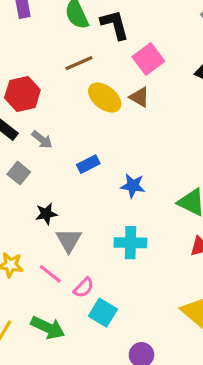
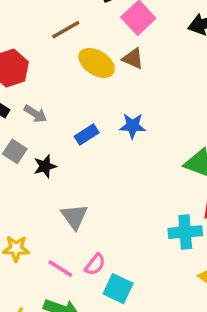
blue star: (133, 186) -> (133, 126), moved
black star: (46, 214) -> (45, 166), moved
cyan cross: (130, 243) -> (185, 232), moved
pink line: (50, 274) -> (60, 269), moved

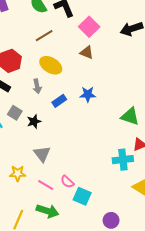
yellow ellipse: (97, 63) -> (51, 65), moved
gray arrow: (35, 114) -> (37, 86), moved, turned 48
gray triangle: (74, 217) -> (42, 154), moved
pink semicircle: (95, 264) -> (67, 182), turned 96

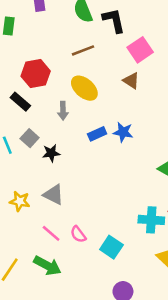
blue rectangle: (59, 101) -> (97, 134), moved
gray triangle: (42, 154) -> (54, 195), turned -36
yellow star: (18, 173) -> (20, 201), moved
cyan square: (82, 196) -> (111, 247), moved

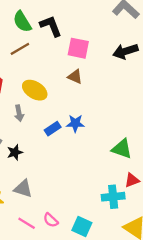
brown line: (83, 50) -> (20, 49), moved
pink square: (140, 50) -> (78, 48), turned -35

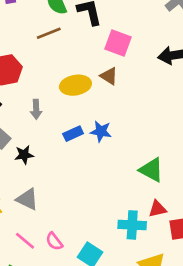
yellow ellipse: (35, 90) -> (75, 85), moved, turned -50

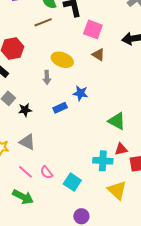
brown triangle: (109, 76) -> (98, 55), moved
yellow ellipse: (75, 85) -> (62, 60), turned 30
gray arrow: (36, 109) -> (47, 77), moved
blue rectangle: (73, 134) -> (60, 108), moved

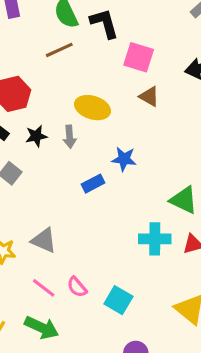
black star: (25, 110) -> (36, 136), moved
cyan cross: (103, 161) -> (155, 239), moved

